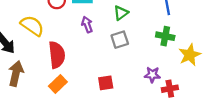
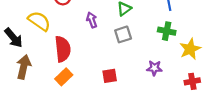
red cross: (170, 89) -> (192, 81), moved

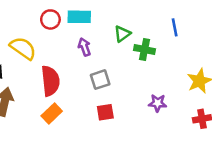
green cross: (167, 31) -> (145, 50), moved
gray square: (123, 34) -> (100, 80), moved

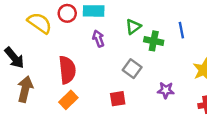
blue line: (175, 27) -> (181, 30), moved
yellow semicircle: (23, 48) -> (40, 23), moved
gray square: (100, 80) -> (132, 69), moved, turned -36

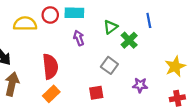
yellow semicircle: (40, 23) -> (25, 24), turned -35
blue line: (181, 30) -> (149, 20), moved
green cross: (154, 41) -> (129, 40), turned 35

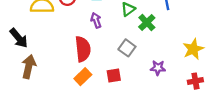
red semicircle: (50, 66) -> (83, 49), moved
orange rectangle: (51, 94) -> (83, 77), moved

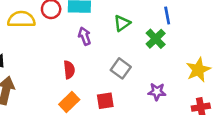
green cross: (147, 22) -> (156, 39), moved
red semicircle: (83, 49) -> (69, 70), size x0.6

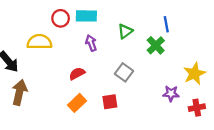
yellow semicircle: (21, 19) -> (39, 42), moved
red semicircle: (69, 70) -> (77, 74), turned -112
purple star: (157, 92) -> (171, 94), moved

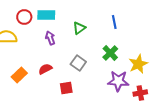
green cross: (156, 45) -> (110, 53), moved
red semicircle: (77, 74) -> (45, 69), moved
purple star: (171, 94) -> (118, 81), size x1.5
orange rectangle: (77, 103) -> (19, 75), moved

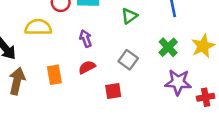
purple arrow: (50, 38) -> (86, 38), moved
yellow star: (138, 64) -> (203, 46), moved
orange rectangle: (19, 75) -> (54, 75), turned -56

